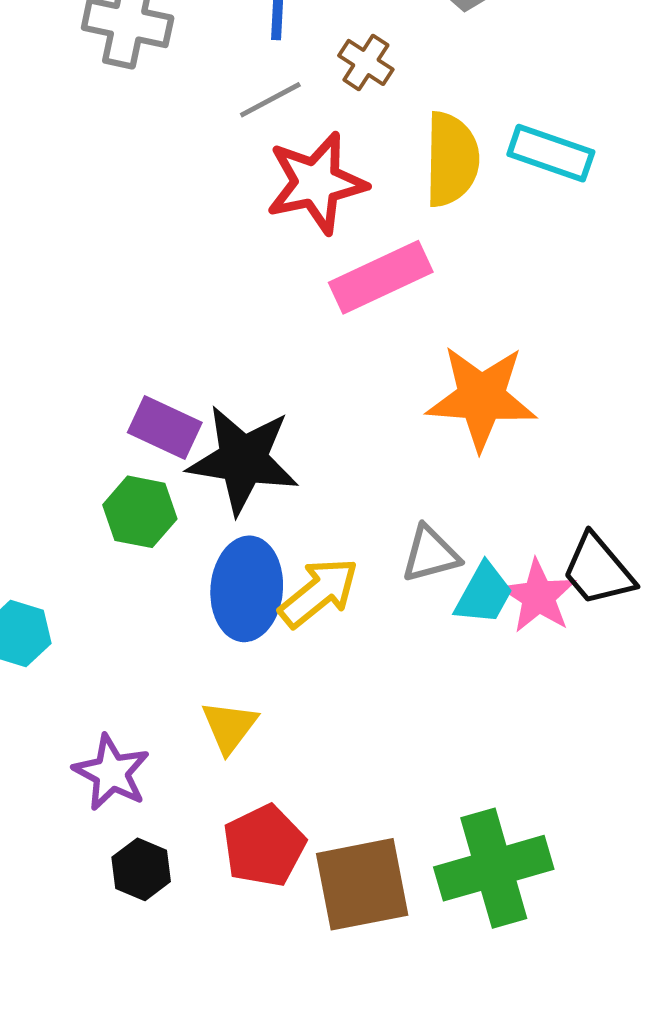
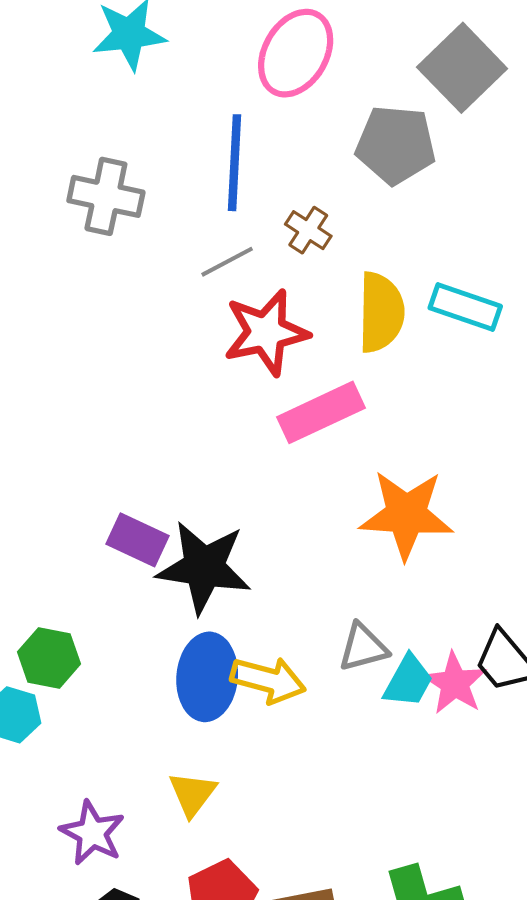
green hexagon: (140, 512) -> (49, 658), moved
yellow arrow: (319, 593) -> (268, 680), turned 54

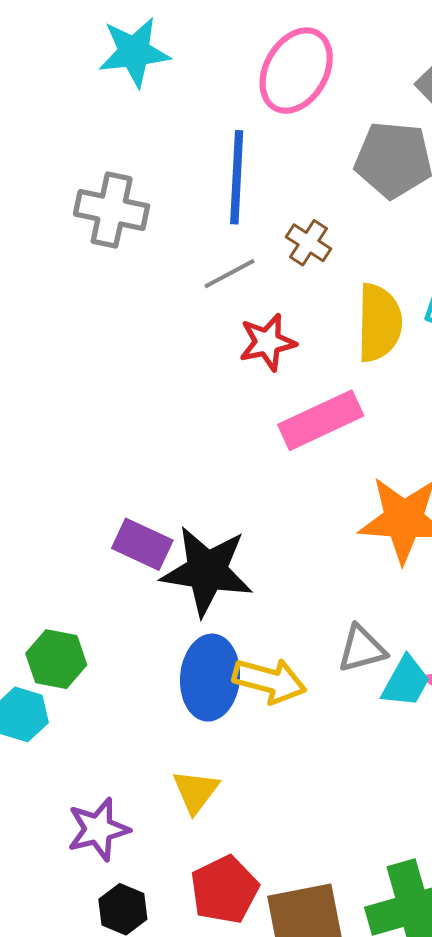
red star: (266, 332) -> (267, 342), size x0.7
purple star: (92, 833) -> (98, 829), turned 30

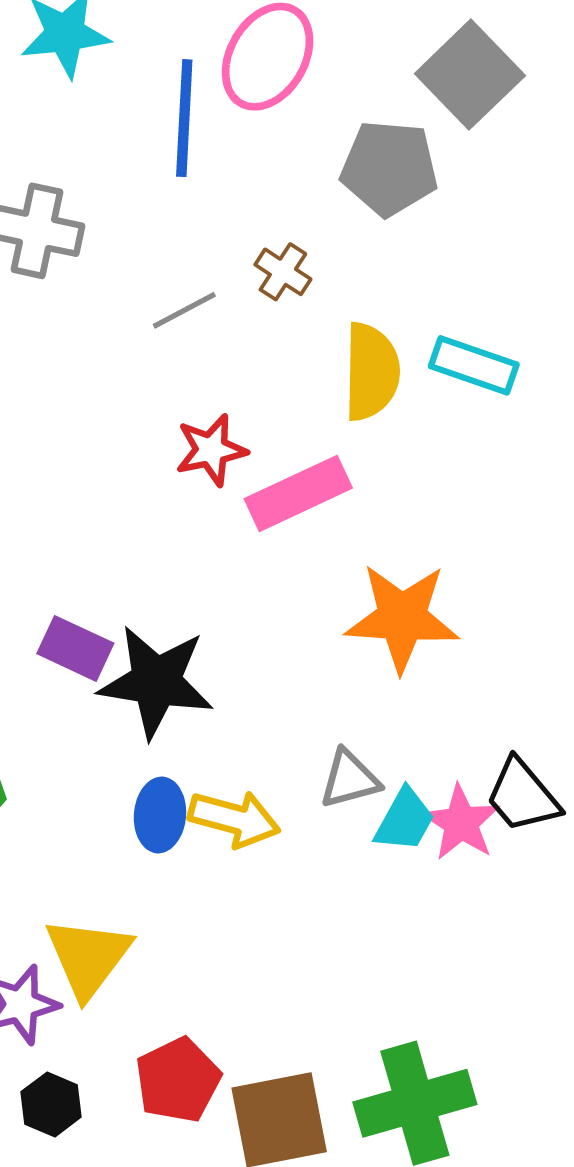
blue line: (237, 177) -> (184, 118), moved
red star: (267, 342) -> (211, 450), moved
blue ellipse: (210, 678) -> (160, 815), size x0.7
yellow triangle: (196, 791) -> (88, 957), moved, size x1.5

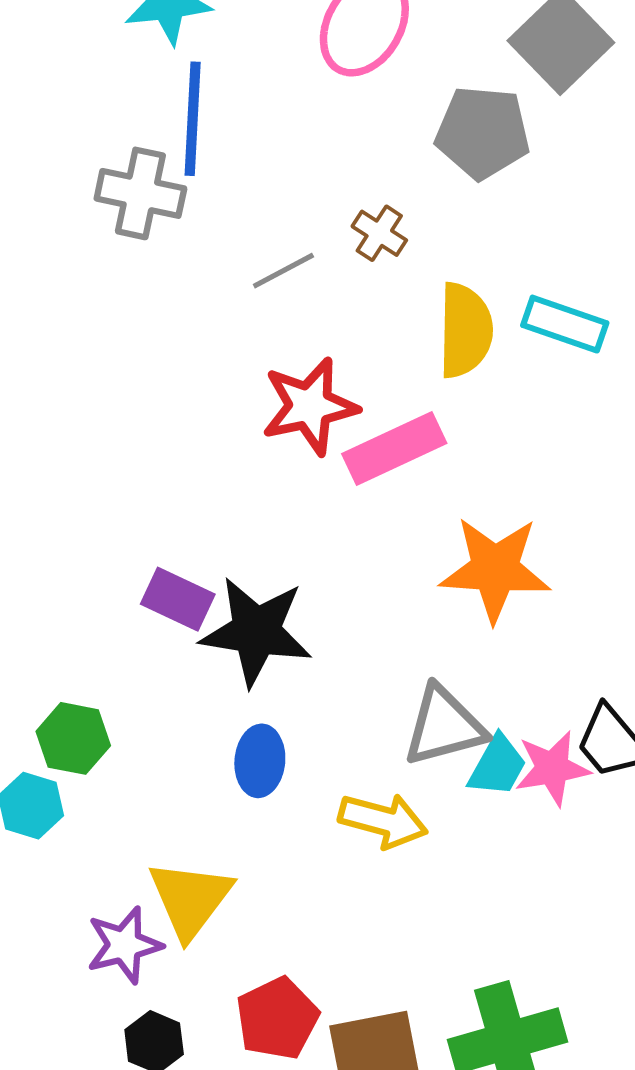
blue line: (184, 118) -> (193, 119), moved
red star: (211, 450) -> (310, 406), size x1.4
gray triangle: (350, 779) -> (444, 726), size x1.4
yellow arrow: (234, 819) -> (383, 821), moved
pink star: (461, 823) -> (552, 768), turned 30

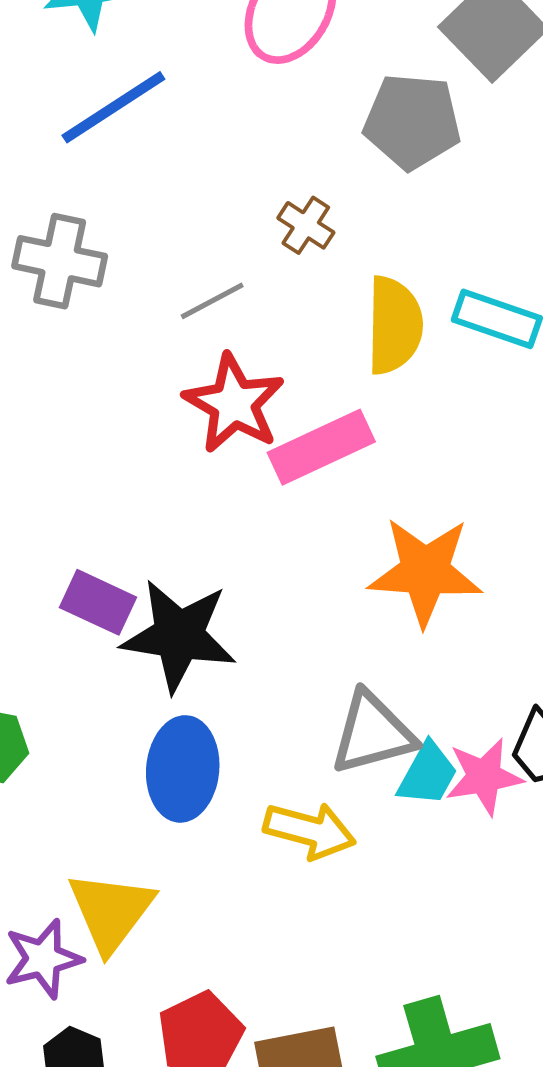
blue line: (193, 119) -> (113, 107), turned 54
gray cross: (140, 193) -> (60, 261), moved
gray line: (283, 271) -> (212, 301), moved
red star: (310, 406) -> (234, 404), turned -30
blue ellipse: (260, 761) -> (183, 769), size x1.4

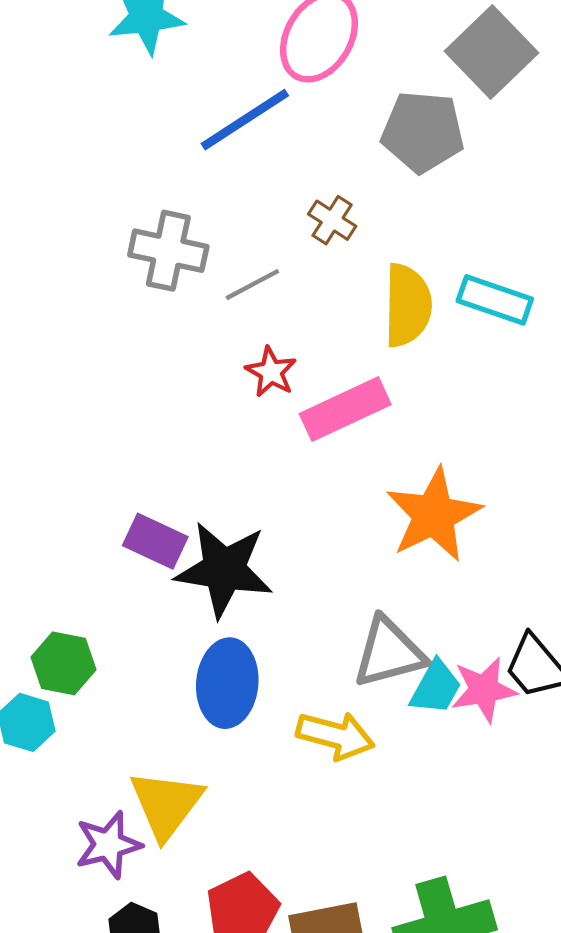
blue line: (113, 107) -> (245, 120), moved
gray cross: (60, 261) -> (168, 251), moved
red star: (234, 404) -> (271, 372), size x0.6
orange star: (425, 571) -> (434, 515), turned -30

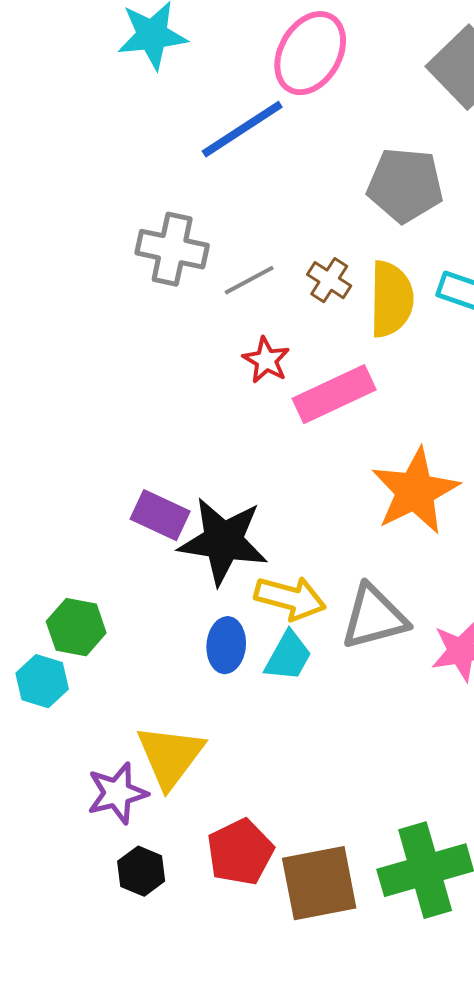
gray pentagon: (423, 132) -> (405, 185), moved
brown cross: (332, 220) -> (329, 280), moved
blue ellipse: (227, 683) -> (226, 645), size x0.7
cyan trapezoid: (436, 687) -> (288, 656), moved
yellow arrow: (335, 736) -> (290, 598), moved

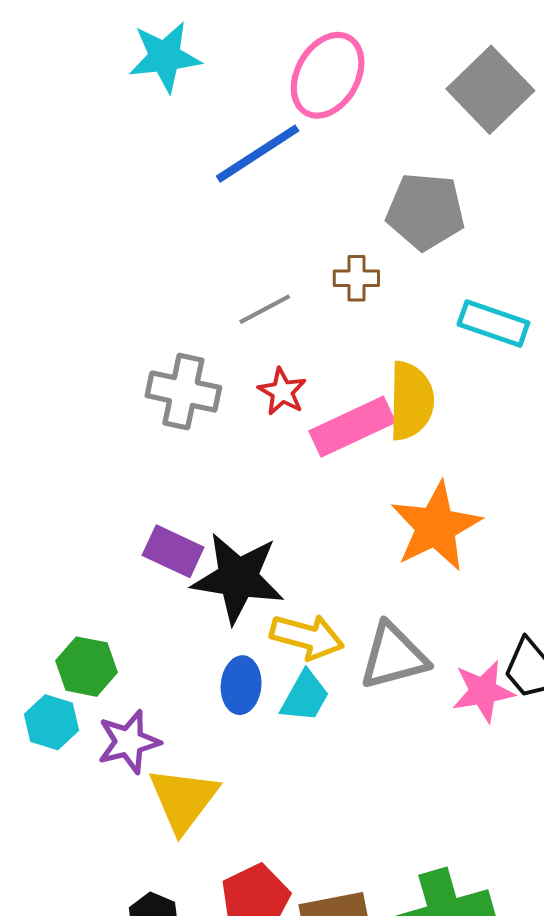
gray cross: (172, 249) -> (183, 392), moved
brown cross: (329, 280) -> (356, 278), moved, turned -33
yellow semicircle: (391, 299) -> (411, 401), moved
purple star: (117, 793) -> (129, 742), moved

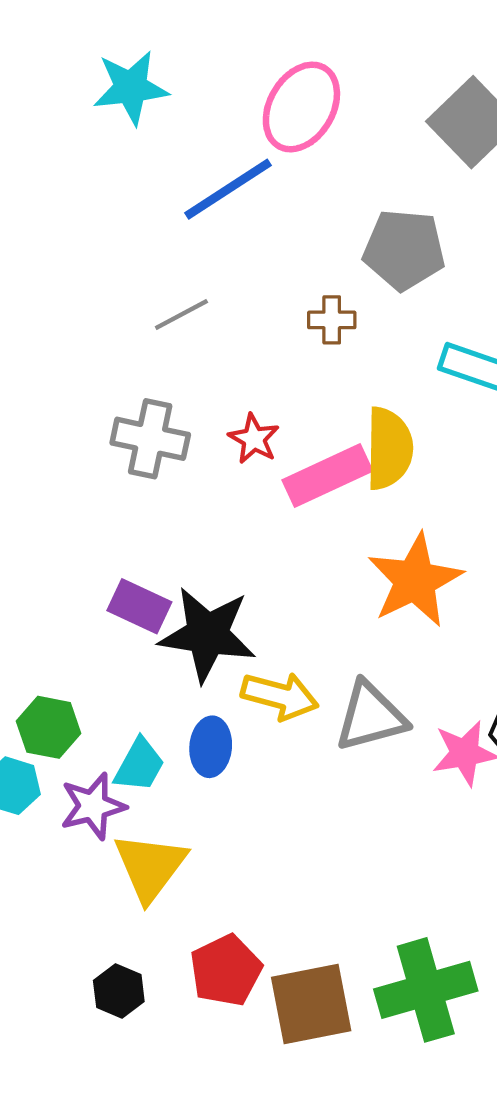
gray line: (265, 309) -> (181, 314), moved
cyan trapezoid: (305, 696) -> (139, 765), moved

